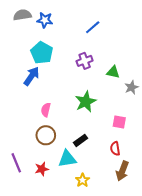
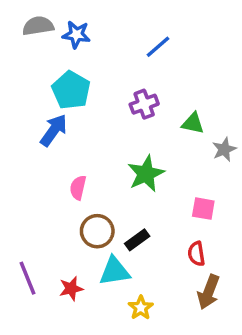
brown circle: (46, 135) -> (97, 231), moved

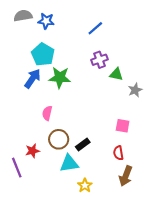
purple cross: (144, 104) -> (100, 60), moved
green star: (146, 174) -> (60, 78), moved, turned 30
red star: (71, 289) -> (32, 151), moved

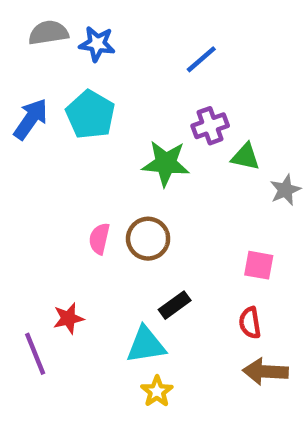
green star: (60, 78) -> (166, 163), moved
blue arrow: (32, 79) -> (31, 119), moved
brown circle: (59, 139) -> (148, 239), moved
brown arrow: (126, 176) -> (265, 371), turned 72
yellow star: (85, 185) -> (157, 391), moved

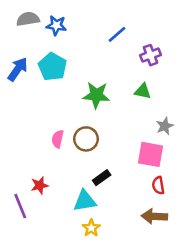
purple cross: (210, 126) -> (151, 55), moved
gray star: (285, 190) -> (165, 126), moved
pink square: (259, 265) -> (151, 154), size x1.5
red semicircle: (250, 323) -> (158, 185), moved

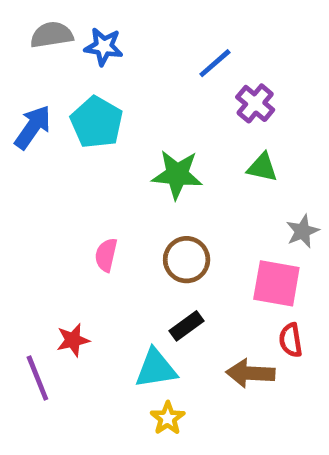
purple cross: (151, 55) -> (255, 103), moved, turned -30
brown circle: (86, 139) -> (187, 260), moved
brown arrow: (154, 216) -> (250, 373), moved

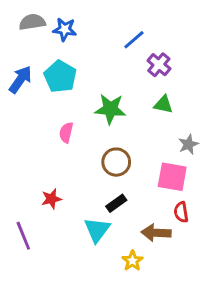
pink semicircle: (106, 255) -> (66, 133), moved
red star: (73, 340) -> (51, 199), moved
cyan triangle: (156, 369) -> (97, 230), turned -44
yellow star: (168, 418) -> (132, 261), moved

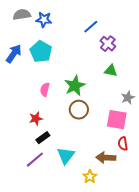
green star: (110, 109) -> (75, 86), moved, turned -30
red star: (51, 199) -> (36, 119), moved
black rectangle: (116, 203) -> (43, 138), moved
purple line: (23, 236) -> (35, 160), moved, turned 72

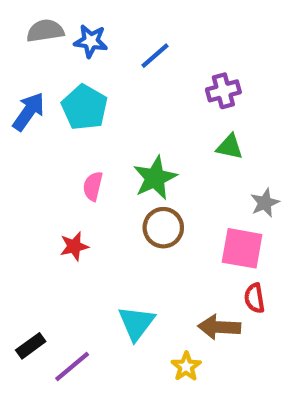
blue line: (91, 27) -> (155, 56), moved
purple cross: (108, 44) -> (223, 91), turned 35
black rectangle: (43, 138) -> (31, 346), moved
purple line: (35, 160) -> (72, 367), moved

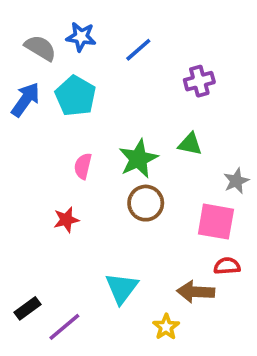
gray semicircle: (45, 31) -> (40, 48), moved, turned 40
green triangle: (230, 147) -> (190, 144), moved
red semicircle: (254, 298) -> (227, 266), turned 95

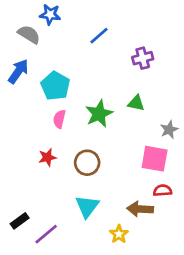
blue star: (81, 37) -> (50, 14), moved
cyan pentagon: (75, 96) -> (55, 86), moved
brown circle: (146, 203) -> (87, 163), moved

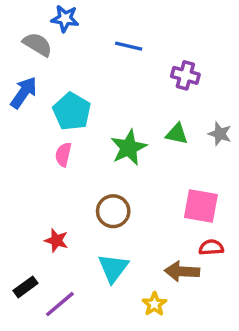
blue line: (99, 36) -> (129, 46), turned 54
purple cross: (143, 58) -> (185, 75), turned 30
pink semicircle: (59, 119) -> (63, 154), moved
gray star: (169, 130) -> (220, 134), moved, turned -30
red star: (47, 157) -> (56, 240), moved, turned 30

